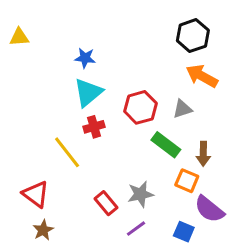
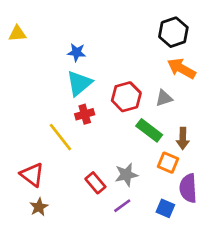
purple semicircle: (209, 209) -> (188, 188), turned 48

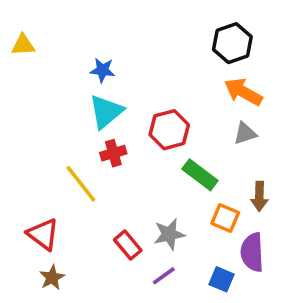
gray triangle: (164, 98) -> (245, 133), moved
brown arrow: (183, 138) -> (259, 196), moved

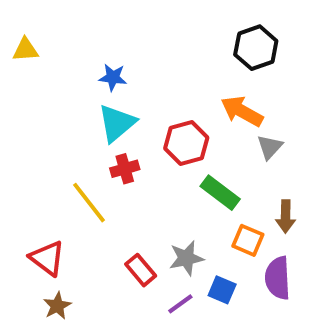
orange arrow: (243, 92) -> (242, 111), moved
gray triangle: (245, 133) -> (270, 147), turned -30
blue square: (222, 279) -> (222, 290), moved

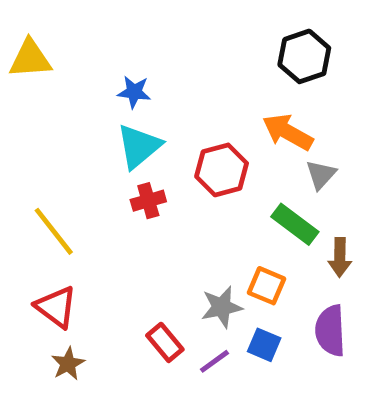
yellow triangle: (25, 50) -> (30, 59), size x1.4
green rectangle: (220, 193) -> (295, 224), moved
yellow line: (89, 203) -> (54, 231), moved
orange square: (248, 240) -> (266, 286), moved
red rectangle: (141, 270) -> (165, 342), moved

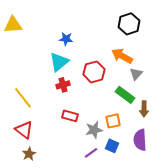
blue star: (134, 92) -> (66, 39), moved
orange square: (266, 286) -> (113, 121), turned -35
red rectangle: (165, 342) -> (70, 116), moved, turned -35

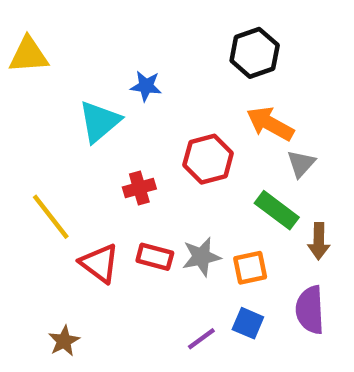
black hexagon: (129, 24) -> (255, 53), moved
cyan triangle: (59, 62) -> (99, 122), moved
red triangle: (24, 130) -> (99, 263), moved
gray star: (94, 130) -> (201, 257), moved

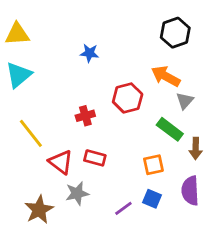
black hexagon: (255, 53) -> (175, 33), moved
cyan triangle: (99, 122) -> (19, 75), moved
gray star: (201, 257) -> (77, 193), moved
brown star: (64, 341) -> (39, 210), size x1.5

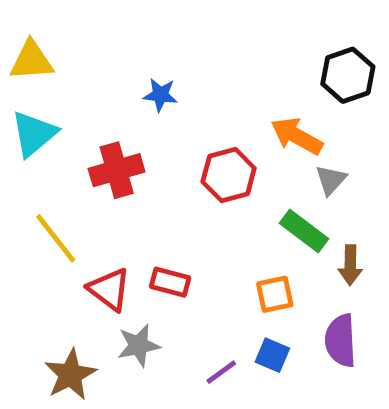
black hexagon: (175, 33) -> (348, 75), moved
red cross: (85, 116) -> (117, 170), moved, size x1.5

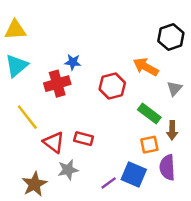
blue star: (160, 95) -> (73, 62), moved
gray triangle: (331, 180) -> (174, 88), moved
orange square: (275, 294) -> (149, 145), moved
blue square: (272, 355) -> (134, 175), size x1.5

